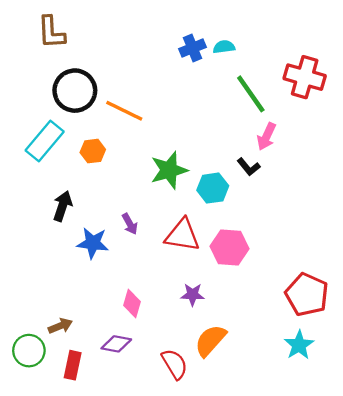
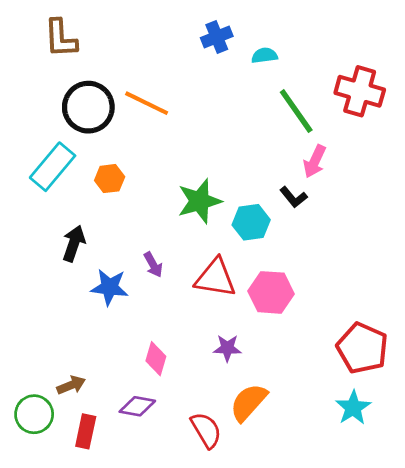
blue cross: (193, 48) -> (217, 37), moved
orange line: (124, 111) -> (147, 103), moved

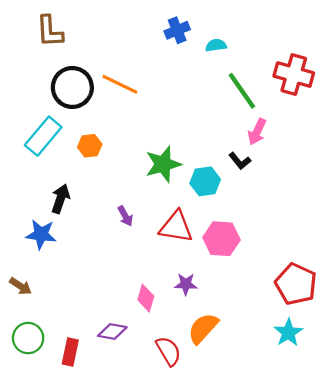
blue star: (110, 287) -> (41, 234), moved
pink diamond: (156, 359) -> (146, 298), moved
brown arrow: (71, 385) -> (21, 286), moved, turned 55

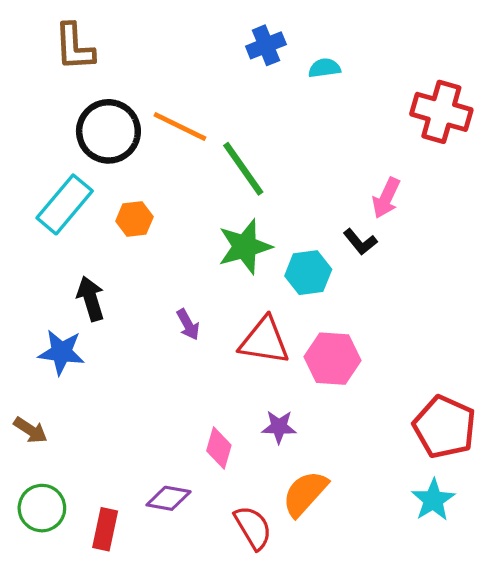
green line: (242, 91) -> (243, 169), moved
black arrow: (60, 199) -> (91, 299), turned -36

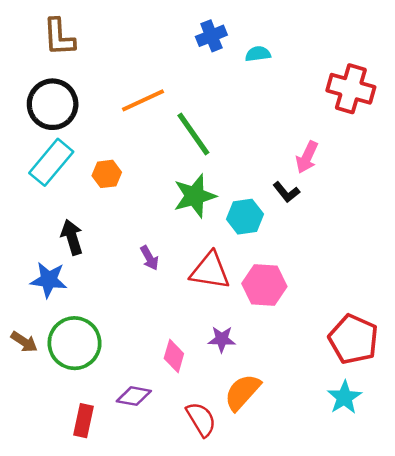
orange line: (180, 126) -> (143, 100), turned -51
black circle: (108, 131) -> (53, 104), moved
green circle: (42, 508) -> (75, 343), moved, size x1.4

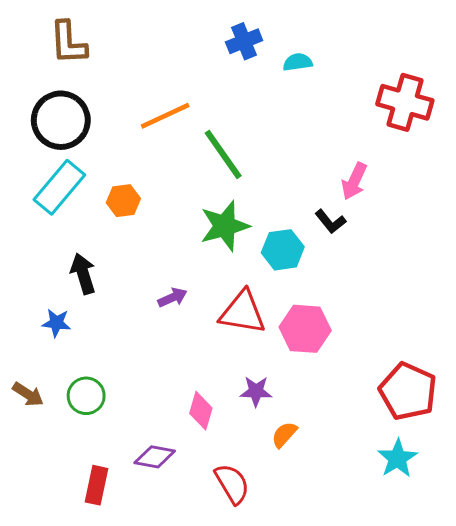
purple arrow: (149, 258) -> (173, 297), turned -85
blue star: (49, 280) -> (56, 323), size x0.7
green circle: (75, 343) -> (86, 396), size x0.6
orange semicircle: (242, 392) -> (284, 435), moved, size x0.6

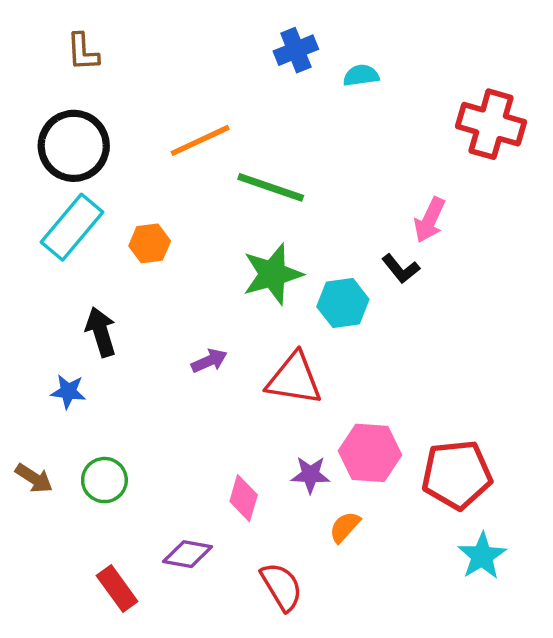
brown L-shape: (68, 43) -> (83, 52), size x0.7
green line: (223, 154) -> (271, 187), turned -36
pink hexagon: (305, 329) -> (370, 453), moved
red pentagon: (408, 391) -> (457, 475), moved, turned -30
red rectangle: (97, 485) -> (117, 588), turned -48

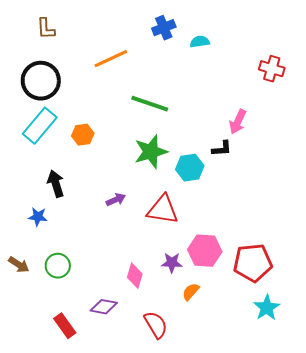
red cross: (491, 124) -> (272, 69), size x0.7
orange line: (200, 140) -> (111, 59), moved
black L-shape: (401, 269) -> (222, 149), turned -55

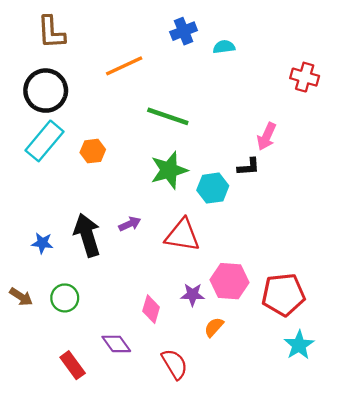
brown L-shape: (46, 29) -> (51, 32), size x1.4
black arrow: (56, 184) -> (87, 235), moved, size x1.4
purple diamond: (104, 307) -> (116, 344), turned 44

